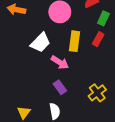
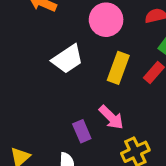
pink arrow: (60, 62) -> (111, 117), moved

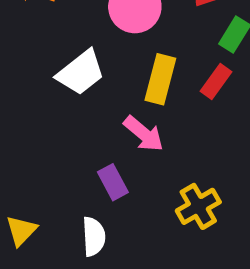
pink arrow: (111, 117) -> (144, 134), moved

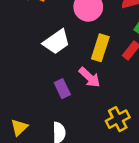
purple rectangle: (113, 182) -> (62, 89), moved

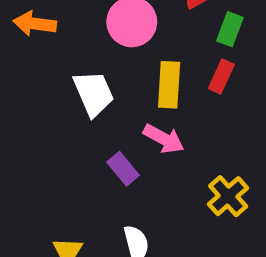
white trapezoid: (56, 42) -> (94, 93), turned -64

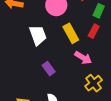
yellow rectangle: (169, 85) -> (71, 33), turned -36
pink arrow: (164, 139) -> (83, 58), moved

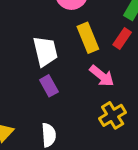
white trapezoid: (38, 35) -> (45, 51), moved

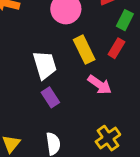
yellow cross: (113, 115) -> (108, 138), moved

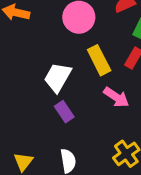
white trapezoid: (45, 65) -> (58, 77), turned -132

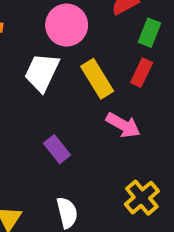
white trapezoid: (58, 77) -> (42, 72), moved

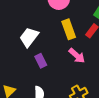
white trapezoid: (42, 72) -> (29, 37), moved

